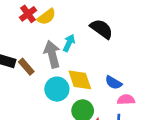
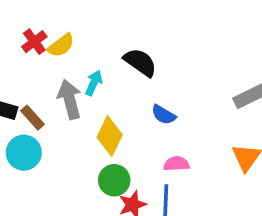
yellow diamond: (80, 80) -> (110, 136), turned 45
blue semicircle: (113, 83) -> (164, 115), moved
cyan circle: (57, 89) -> (24, 153), moved

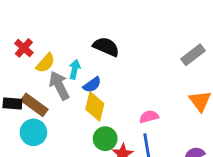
yellow semicircle: (61, 45) -> (45, 63), moved
blue semicircle: (164, 115) -> (92, 85), moved, turned -54
brown rectangle: (32, 118) -> (34, 105), size x1.4

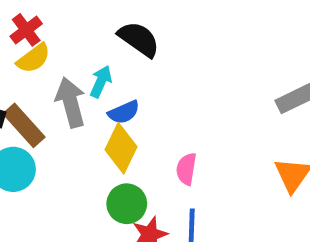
black semicircle: (106, 47) -> (139, 39), moved
yellow semicircle: (45, 63) -> (34, 58), moved
pink semicircle: (149, 117) -> (186, 169), moved, turned -78

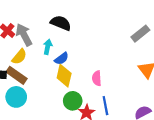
yellow semicircle: (34, 58) -> (19, 57), moved
gray arrow: (71, 102) -> (24, 35), moved

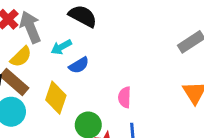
cyan arrow: (48, 47) -> (61, 47), turned -136
yellow diamond: (64, 76) -> (56, 98), moved

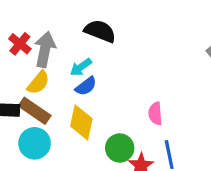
gray arrow: (30, 27) -> (45, 49), turned 40
blue semicircle: (79, 65) -> (86, 86), moved

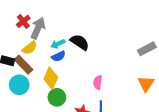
black semicircle: (100, 31) -> (80, 42), moved
green circle: (120, 148) -> (57, 97), moved

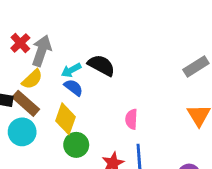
blue semicircle: (58, 56) -> (74, 87), turned -112

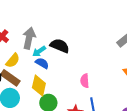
gray arrow: (42, 51) -> (29, 38), moved

